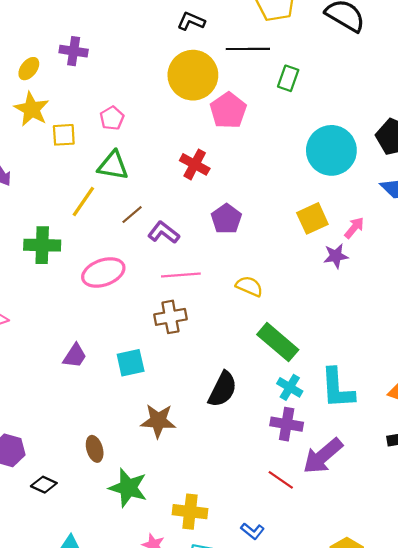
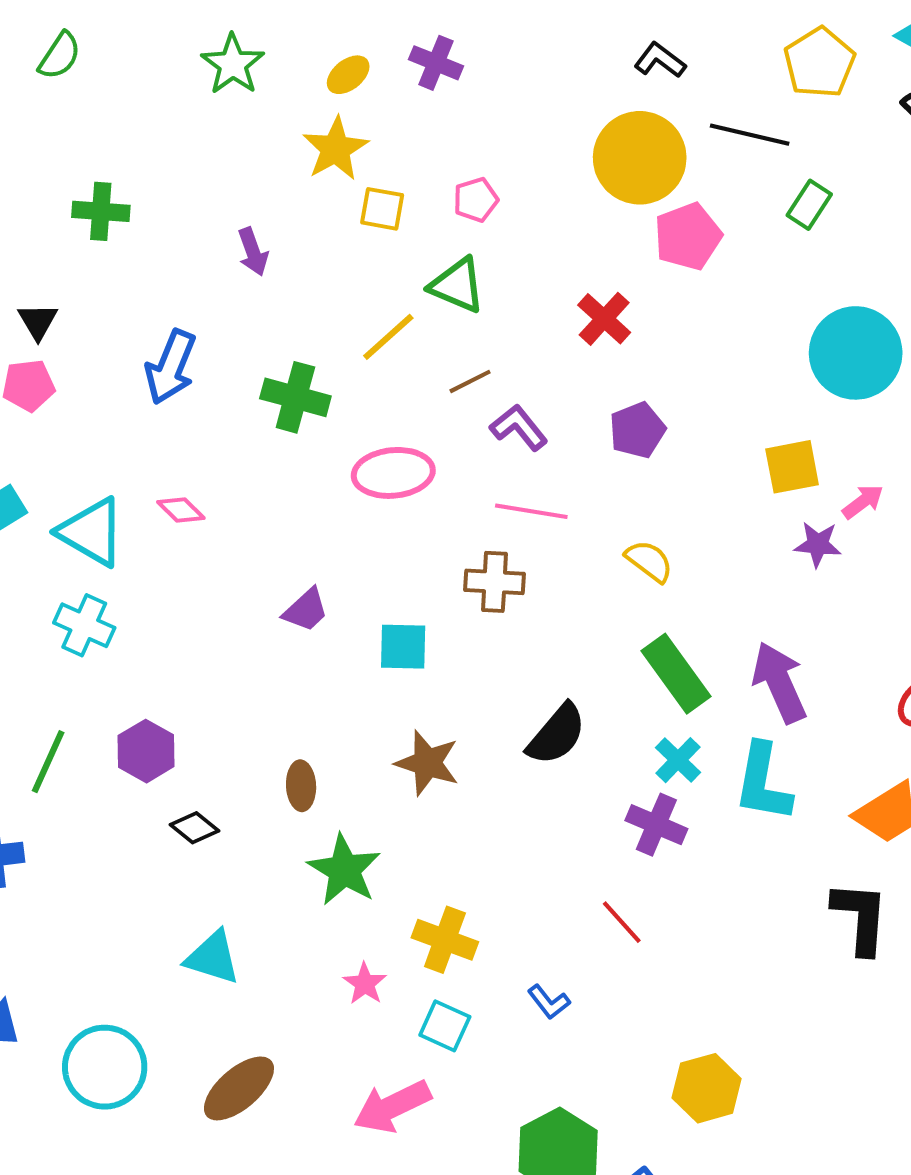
purple arrow: (323, 456) -> (779, 682), moved, turned 93

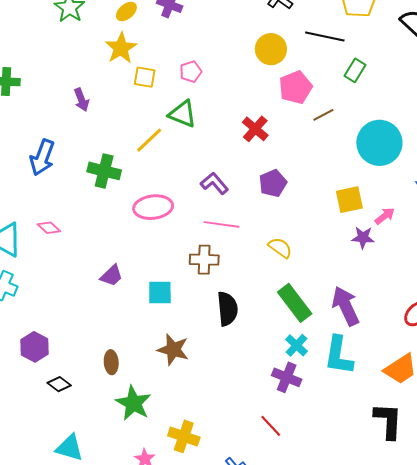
yellow circle: (640, 158) -> (271, 49), size x0.7
brown line: (470, 381) -> (323, 115), moved
black semicircle: (557, 734) -> (227, 309), moved, turned -44

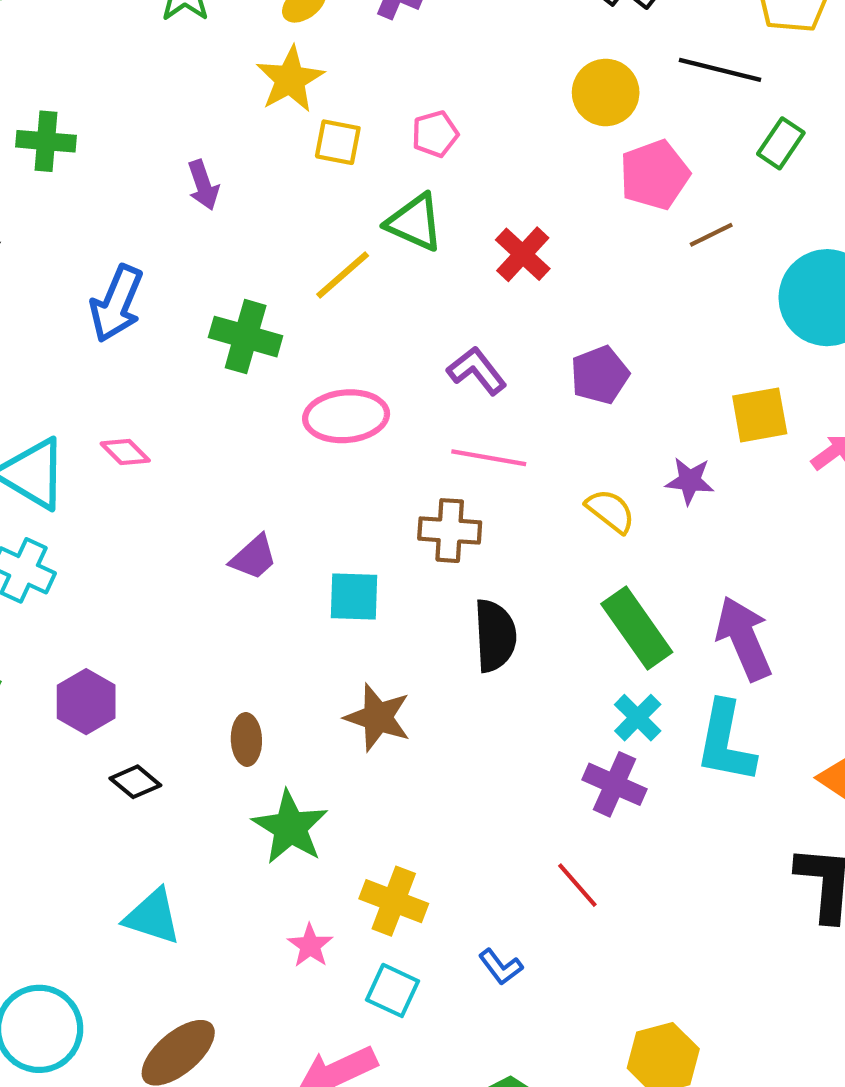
red cross: (255, 129) -> (523, 254), moved
purple star: (363, 238) -> (690, 481), moved

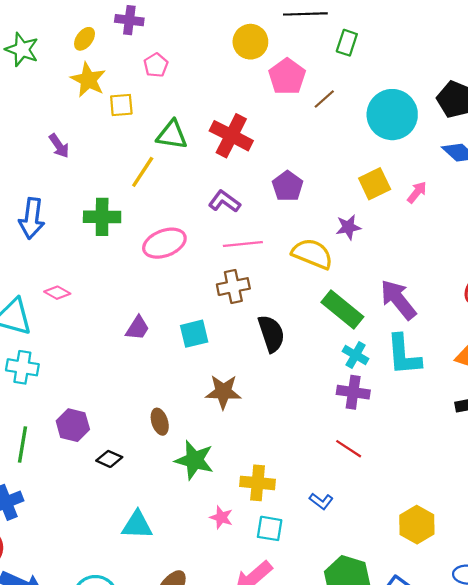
pink pentagon: (435, 134) -> (156, 65), moved
red cross: (523, 254) -> (231, 136), size x1.4
yellow semicircle: (610, 511) -> (312, 254), size x1.5

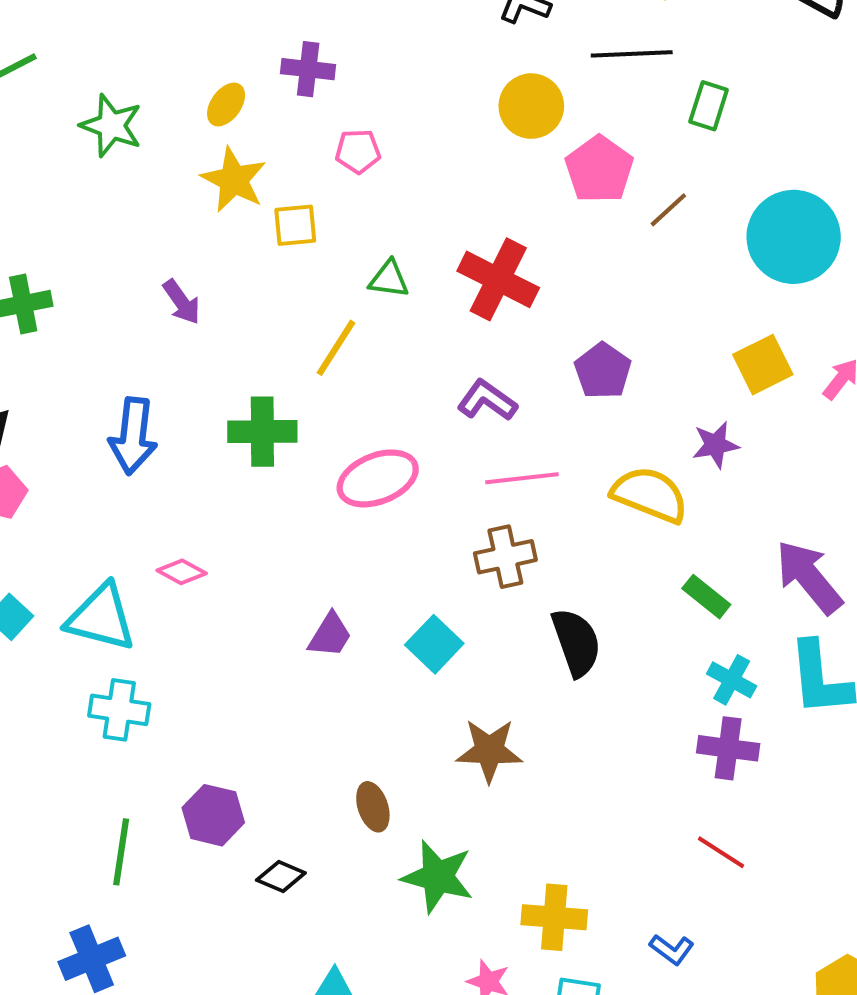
pink pentagon: (156, 65) -> (358, 151), turned 30
green triangle: (172, 135) -> (389, 279), size x0.7
green rectangle: (342, 310) -> (706, 597), size x0.6
cyan square: (194, 334) -> (434, 644), turned -32

